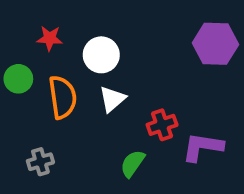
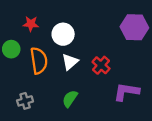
red cross: (162, 125) -> (101, 65), moved, turned -30
green semicircle: (133, 164) -> (70, 99), moved

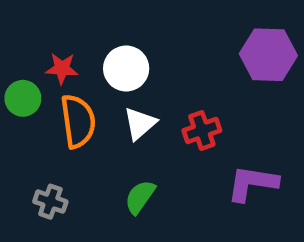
red star: (31, 24) -> (62, 68), moved
red cross: (101, 65) -> (202, 130), turned 30
gray cross: (25, 101) -> (50, 202), turned 35

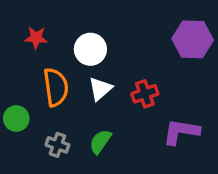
red star: (62, 68) -> (36, 38), moved
green circle: (23, 98) -> (16, 119), moved
gray cross: (50, 202) -> (57, 145), moved

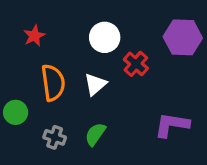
red star: (36, 38) -> (34, 36), turned -30
white circle: (90, 49) -> (105, 37), moved
red cross: (145, 94) -> (136, 64), moved, turned -30

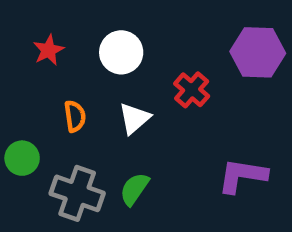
white circle: (105, 37) -> (121, 52), moved
orange semicircle: (53, 83) -> (75, 116), size x0.6
gray cross: (55, 137) -> (77, 193), size x1.6

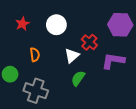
white triangle: (134, 118) -> (72, 56), moved
purple L-shape: (242, 176) -> (113, 61), moved
green semicircle: (134, 189) -> (78, 78), moved

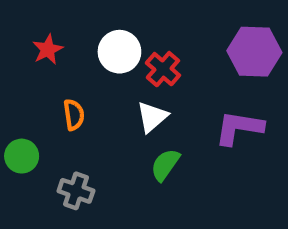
red cross: (89, 42) -> (163, 69), moved
gray cross: (36, 91) -> (76, 191), size x0.7

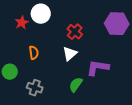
white circle: (119, 52) -> (41, 14), moved
purple L-shape: (239, 128) -> (98, 68), moved
green semicircle: (165, 165) -> (76, 85), moved

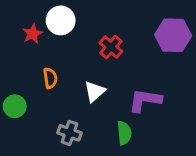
white triangle: (70, 54) -> (95, 91), moved
green semicircle: (76, 85) -> (124, 133), moved, turned 140
gray cross: (35, 88) -> (69, 133), moved

